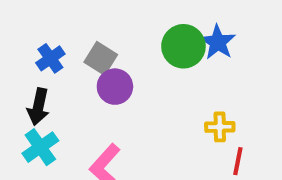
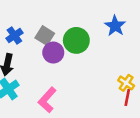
green circle: (183, 46) -> (76, 40), moved
yellow cross: (220, 127) -> (126, 83), moved, turned 35

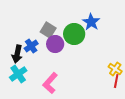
blue star: (115, 26) -> (91, 22), moved
blue cross: (14, 36) -> (31, 46), moved

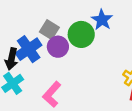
blue cross: (31, 46) -> (29, 49), size x1.5

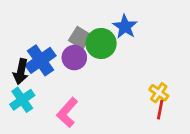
gray square: (49, 30) -> (80, 38), moved

